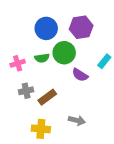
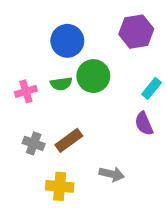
purple hexagon: (81, 27) -> (136, 32), moved
purple semicircle: (80, 75) -> (144, 124), moved, turned 35
gray cross: (26, 91) -> (34, 143), moved, turned 32

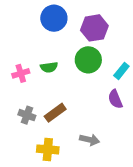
purple hexagon: (136, 32) -> (94, 28), moved
blue circle: (67, 41) -> (54, 18), moved
green circle: (93, 76) -> (88, 60), moved

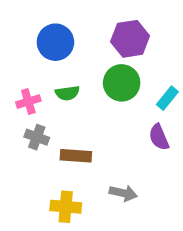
blue circle: (54, 18) -> (55, 42), moved
brown rectangle: (55, 113) -> (76, 156), turned 40
gray cross: (27, 115) -> (37, 137), moved

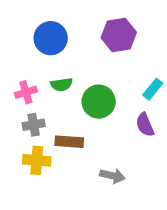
green circle: (122, 83) -> (99, 102), moved
gray cross: (37, 137) -> (34, 125), turned -30
yellow cross: (66, 207) -> (37, 160), moved

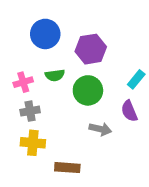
purple hexagon: (119, 35) -> (91, 49), moved
brown rectangle: (69, 142) -> (67, 168), moved
gray arrow: (112, 176) -> (100, 129), moved

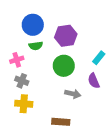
green semicircle: (55, 75) -> (36, 46), moved
gray cross: (30, 111) -> (22, 81), turned 32
brown rectangle: (67, 168) -> (61, 122), moved

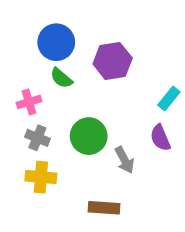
green semicircle: (36, 46) -> (61, 78), turned 48
green circle: (64, 66) -> (89, 136), moved
gray arrow: (73, 94) -> (124, 160), turned 49

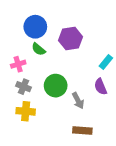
brown rectangle: (104, 208) -> (82, 131), moved

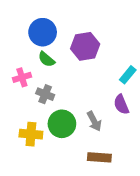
green circle: (56, 86) -> (62, 124), moved
gray cross: (23, 87) -> (45, 94), moved

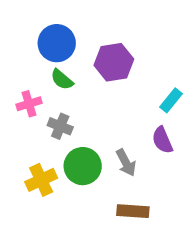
yellow cross: (31, 134) -> (41, 180), turned -30

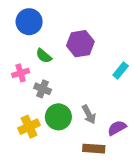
blue circle: (57, 43) -> (29, 22), moved
purple semicircle: (162, 140) -> (117, 128), moved, turned 84

